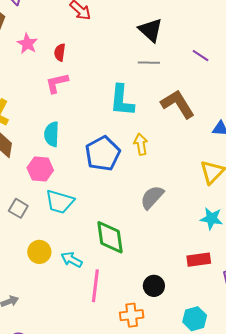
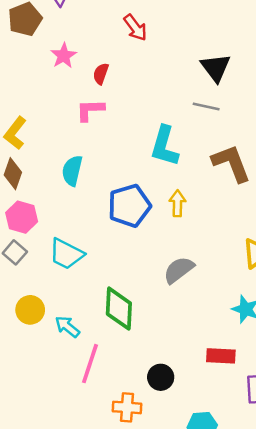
pink hexagon: (40, 169) -> (22, 217), moved

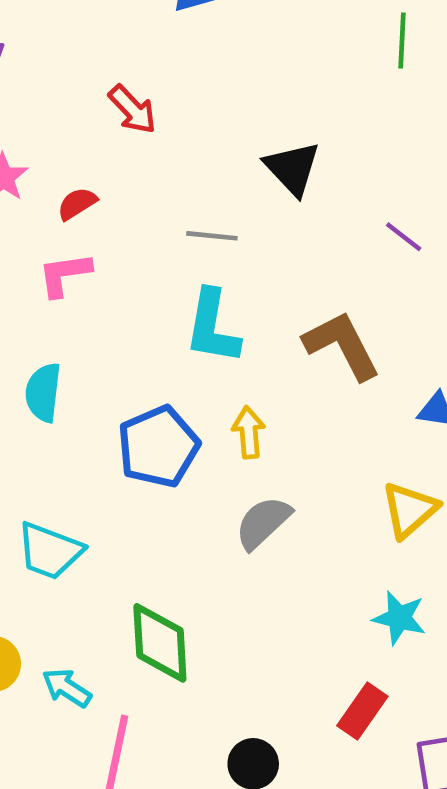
red semicircle: (101, 74) -> (77, 204), turned 45
gray line: (206, 106) -> (212, 236), moved
gray semicircle: (179, 270) -> (263, 523), moved
red rectangle: (221, 356) -> (362, 711), turned -52

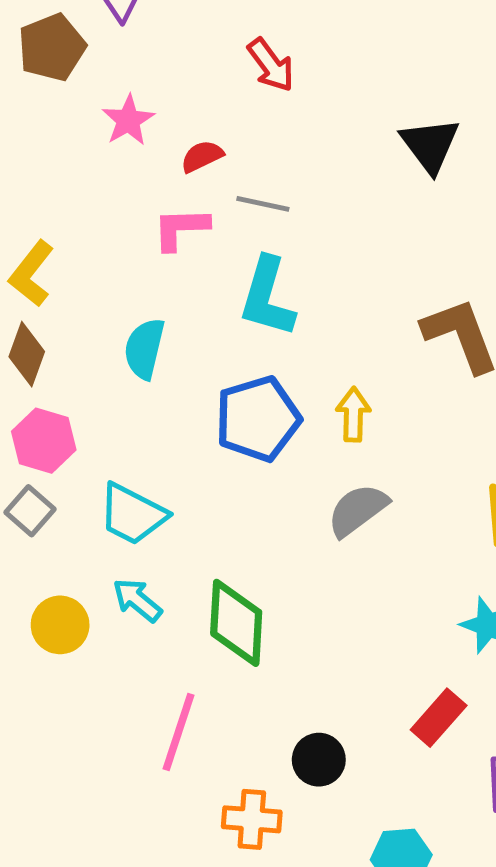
gray line: (212, 236) -> (263, 204), moved
cyan L-shape: (212, 327) -> (267, 297), moved
cyan arrow: (67, 688) -> (137, 600), moved

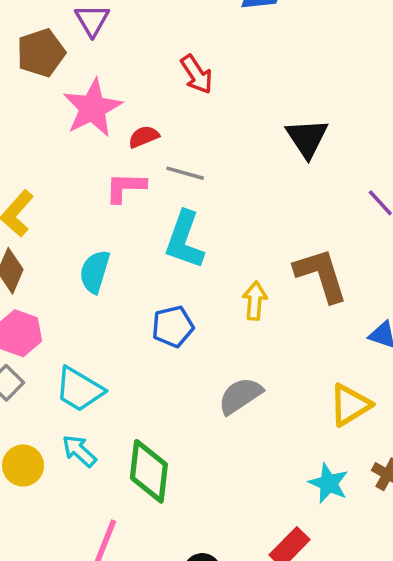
pink star: (128, 120) -> (93, 108), size x1.6
yellow arrow: (353, 414) -> (255, 301), moved
blue pentagon: (258, 419) -> (173, 326), size x0.7

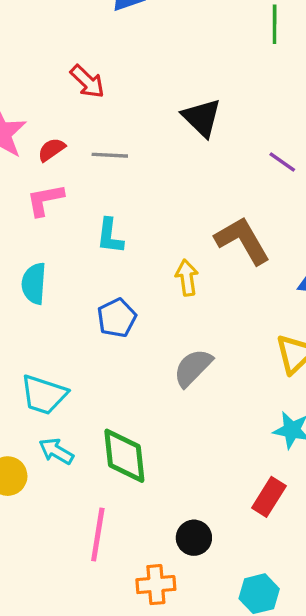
gray line: (185, 173) -> (110, 155), moved
cyan L-shape: (184, 240) -> (110, 236), size x0.7

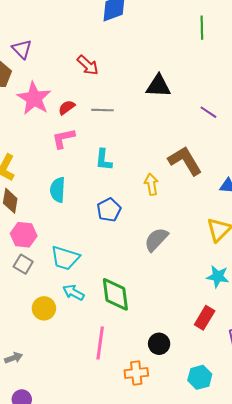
black triangle: (202, 118) -> (158, 86), turned -40

